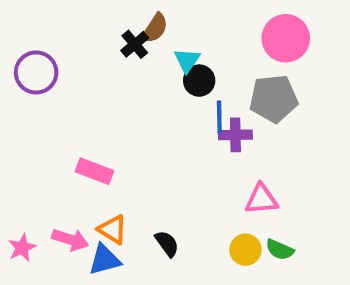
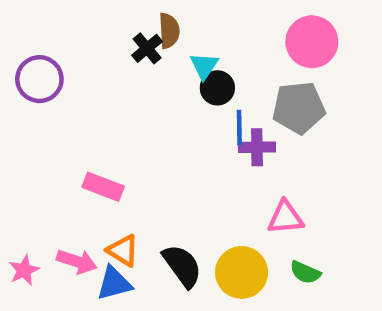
brown semicircle: (155, 28) -> (169, 31), turned -36
black semicircle: (167, 244) -> (182, 266), size x1.5
yellow circle: (245, 250) -> (242, 272), moved, size x1.5

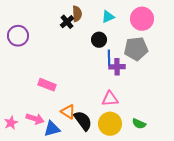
cyan triangle: (204, 66) -> (108, 17), moved, turned 32
pink triangle: (285, 217) -> (110, 99), moved
orange triangle: (123, 250) -> (68, 112), moved

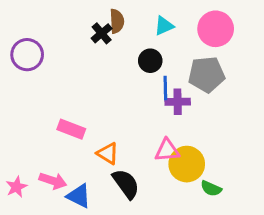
orange triangle: (68, 112) -> (108, 153), moved
yellow circle: (110, 124) -> (187, 164), moved
blue triangle: (52, 129) -> (79, 196), turned 42

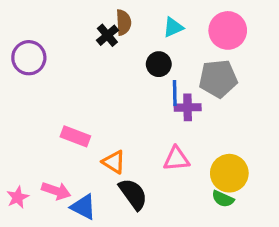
yellow circle: (187, 164) -> (229, 173), moved

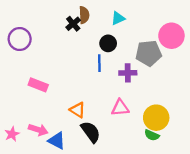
pink circle: (228, 30) -> (171, 36), moved
blue line: (175, 93) -> (99, 63), moved
pink rectangle: (75, 136) -> (38, 85), moved

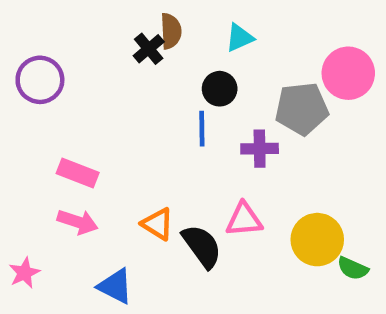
pink arrow: (38, 130) -> (78, 222), moved
black semicircle: (91, 132) -> (202, 246), moved
green semicircle: (152, 135) -> (353, 268), moved

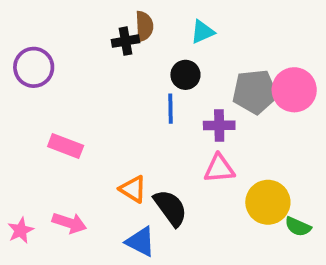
black cross: (149, 49) -> (126, 41), turned 30
pink circle: (348, 73) -> (294, 90), moved
pink triangle: (244, 220) -> (219, 169), moved
pink arrow: (78, 222) -> (69, 223), moved
blue triangle: (115, 286) -> (141, 242), moved

